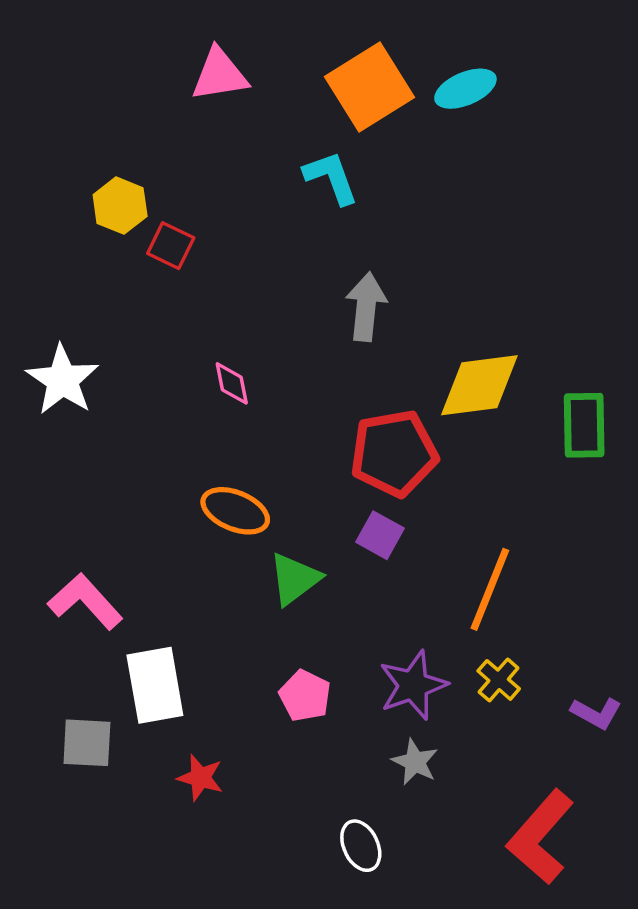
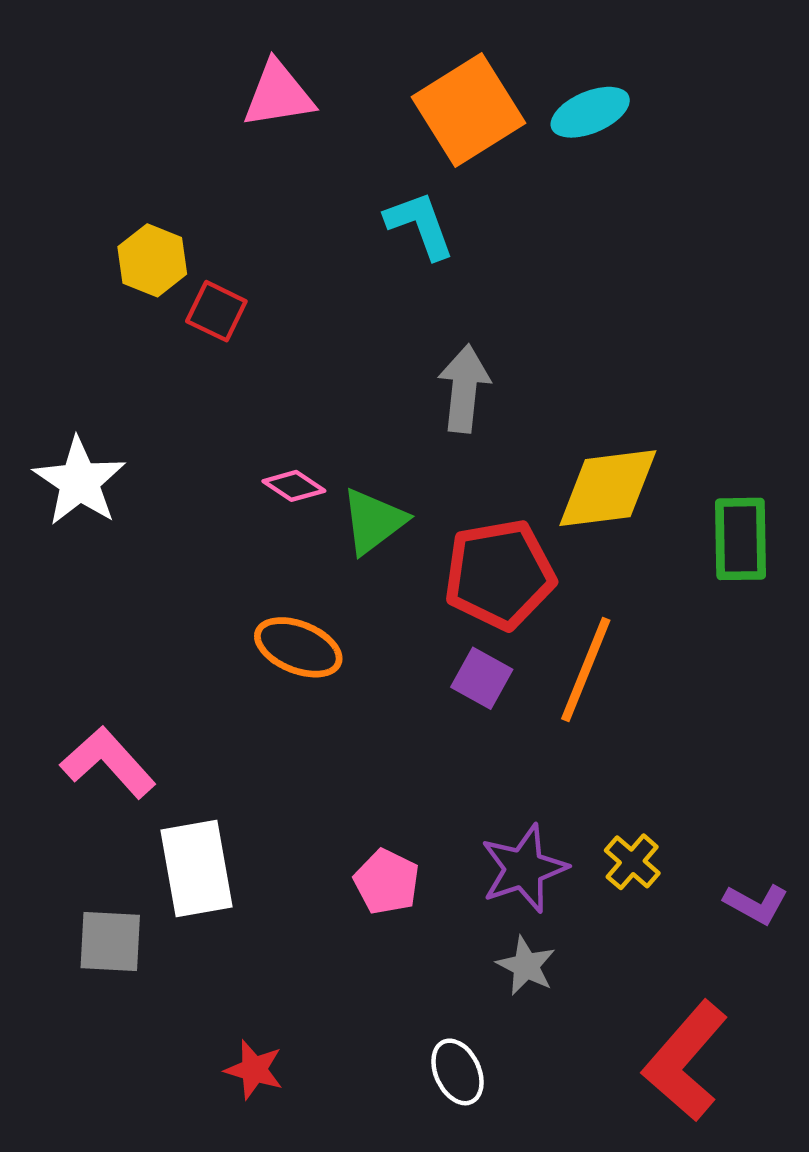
pink diamond: (232, 383) -> (294, 486), turned -45
green triangle: (295, 579) -> (373, 521), moved
orange line: (490, 589) -> (586, 669), moved
red star: (200, 778) -> (254, 1070), moved

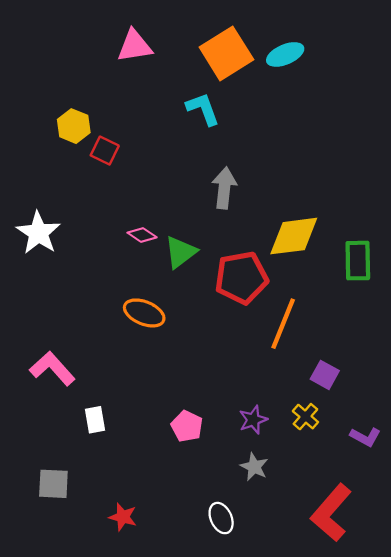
purple square: (482, 678) -> (325, 375), moved
white rectangle: (197, 868) -> (95, 420), size x0.6
purple star: (524, 868) -> (253, 420), size x0.7
gray square: (110, 941) -> (53, 484), moved

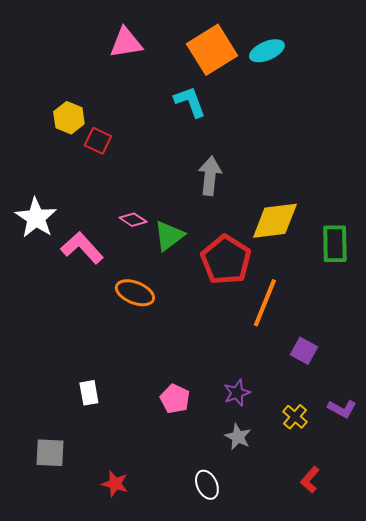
red pentagon: (241, 278) -> (226, 260), turned -30
pink L-shape: (52, 368) -> (82, 248), moved
yellow cross: (305, 417) -> (295, 417), moved
red L-shape: (331, 513) -> (310, 480), size x0.5

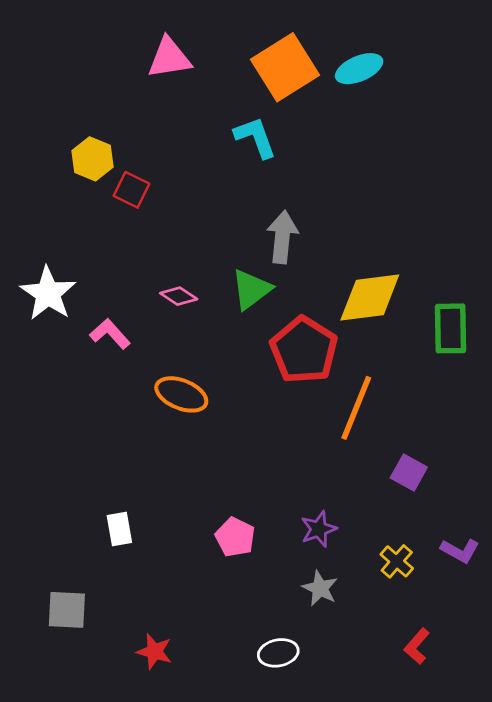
green triangle: (169, 236) -> (251, 289), moved
pink L-shape: (82, 248) -> (110, 334), size x0.7
white ellipse: (207, 485) -> (278, 653), turned -76

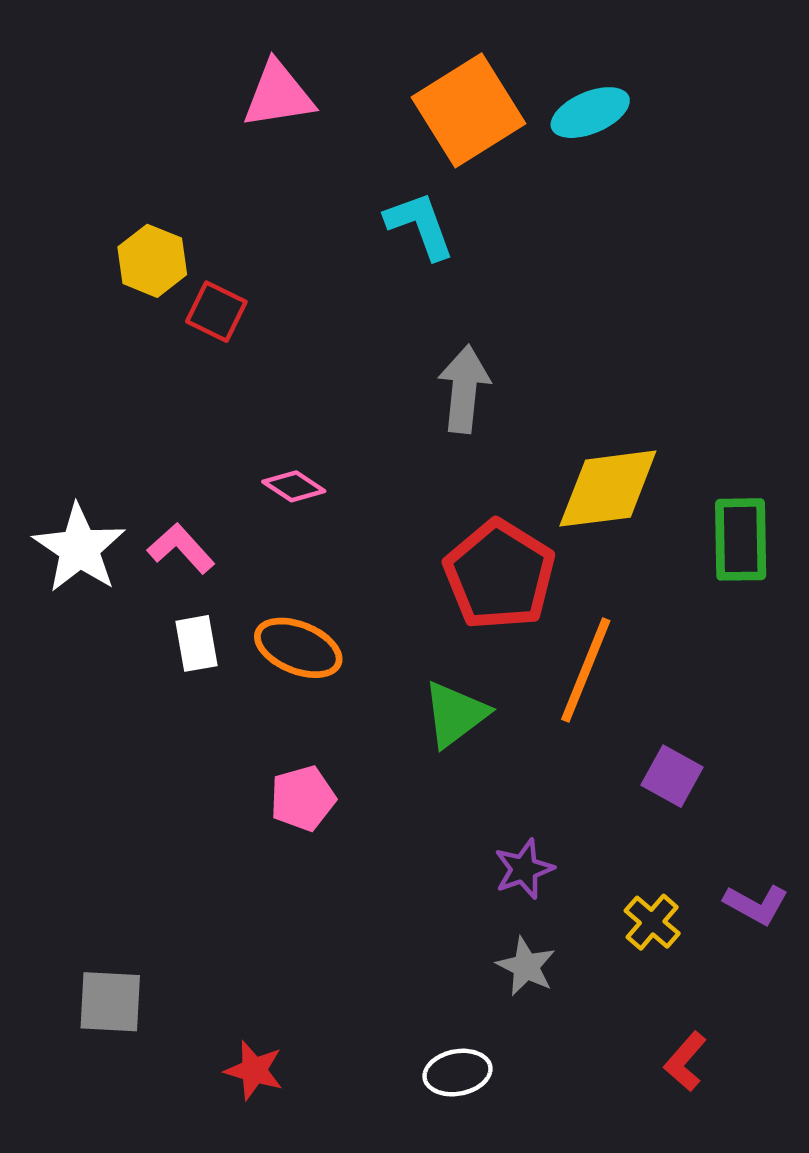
green triangle: (251, 289) -> (455, 714), moved
white star: (48, 293) -> (79, 548), moved
white rectangle: (119, 529) -> (197, 643), moved
pink pentagon: (235, 537) -> (303, 798), moved, turned 30

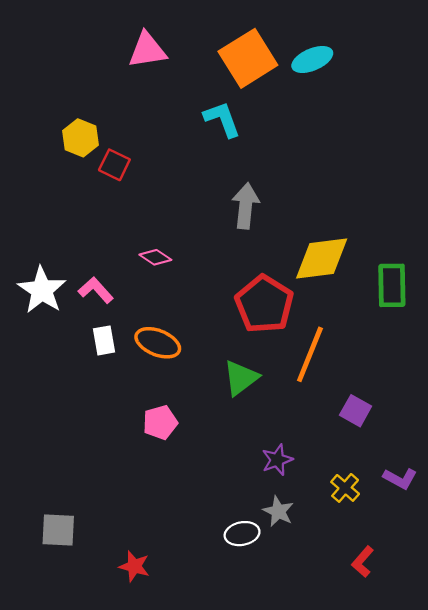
white ellipse: (457, 1073) -> (242, 534), moved

